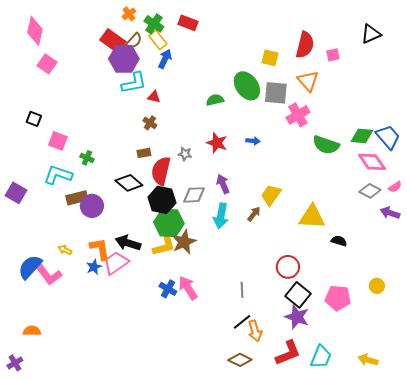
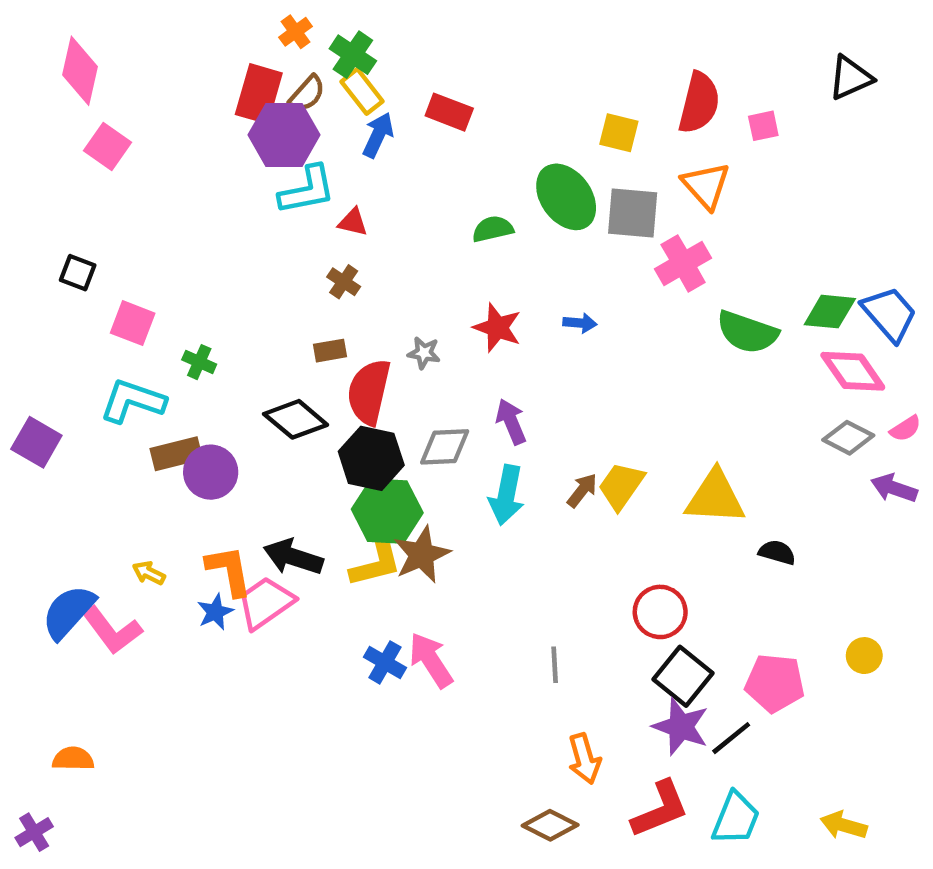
red rectangle: (188, 23) -> (449, 112), moved
red rectangle: (113, 41) -> (259, 94), turned 70
yellow trapezoid: (271, 195) -> (621, 486), moved
black line: (242, 322) -> (731, 738), moved

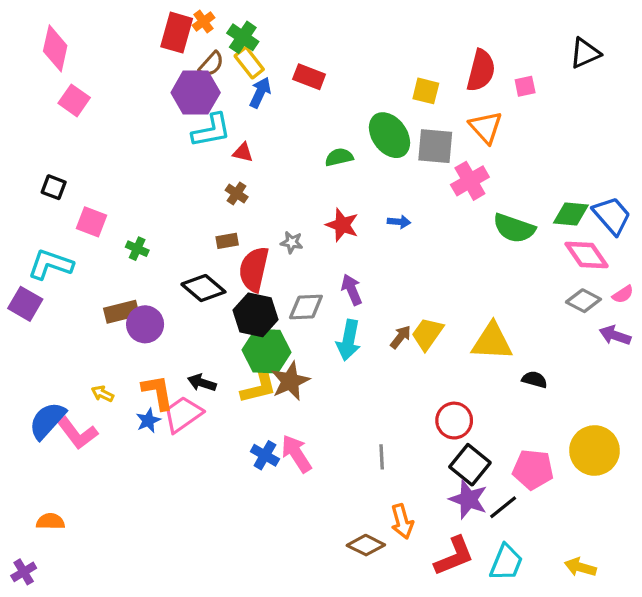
red rectangle: (259, 94) -> (177, 33), moved
cyan L-shape: (133, 401) -> (50, 264), moved
black arrow: (293, 557) -> (202, 383), size x0.7
yellow circle: (864, 656) -> (594, 450), size x2.0
brown diamond: (550, 825) -> (366, 545), moved

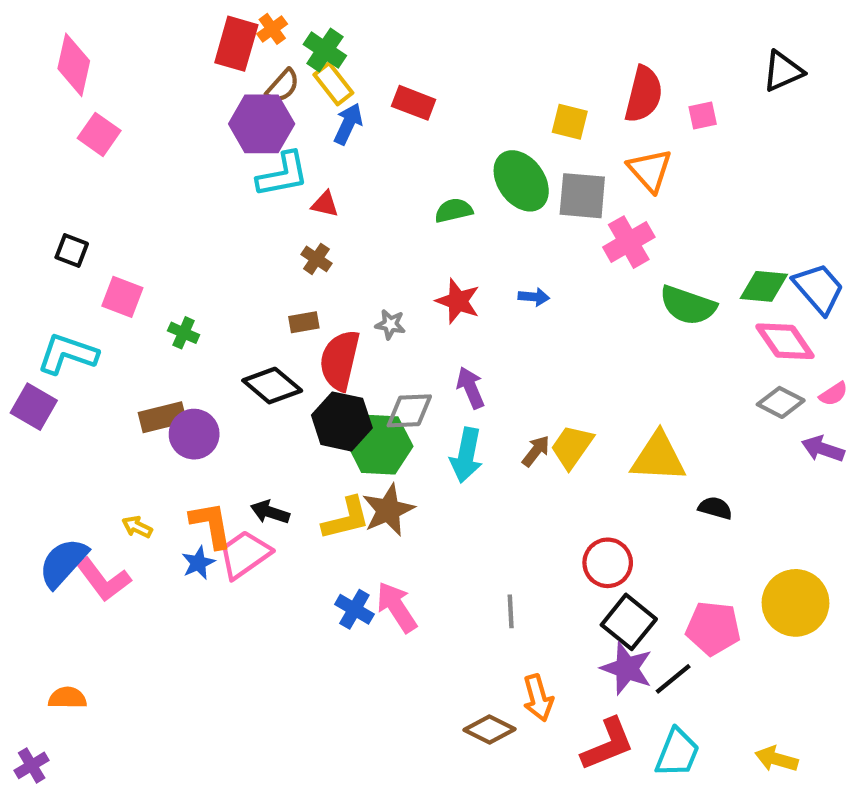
green hexagon: (267, 351) -> (380, 445), moved

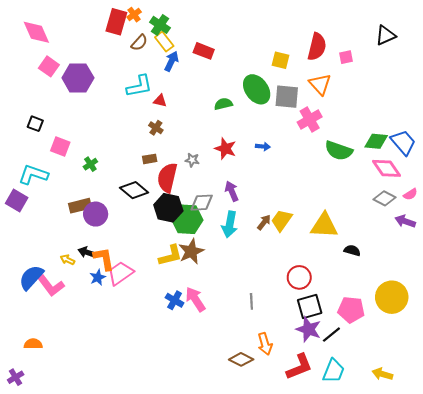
pink diamond: (74, 65) -> (36, 32), turned -36
purple hexagon: (262, 124) -> (78, 78), moved
green cross: (184, 333) -> (90, 164), turned 32
black arrow: (270, 512) -> (87, 252), moved
black square: (629, 622) -> (310, 307), turned 35

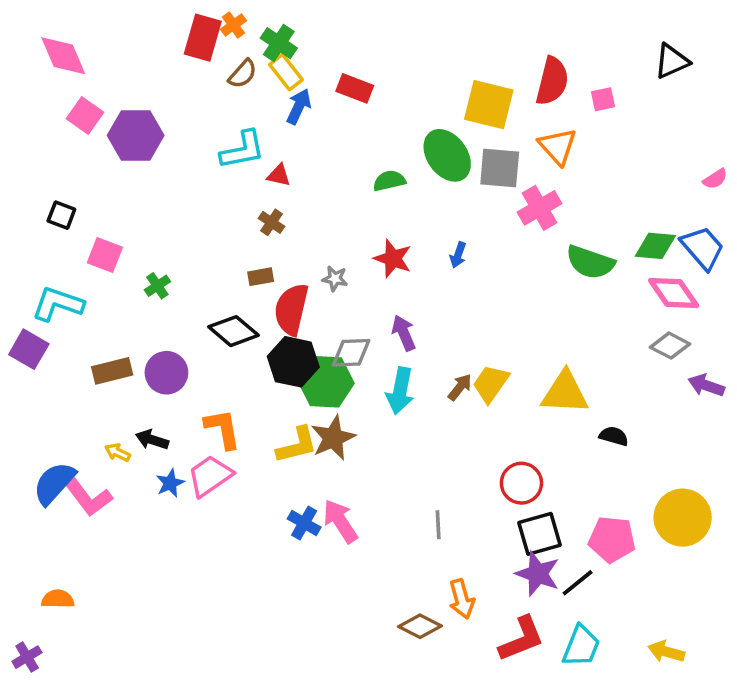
yellow square: (281, 60) -> (489, 105), size x1.6
blue arrow: (263, 146) -> (458, 255), turned 104
pink semicircle: (410, 194) -> (715, 179), moved
brown rectangle: (80, 206) -> (112, 371), moved
orange L-shape: (104, 259) -> (223, 429), moved

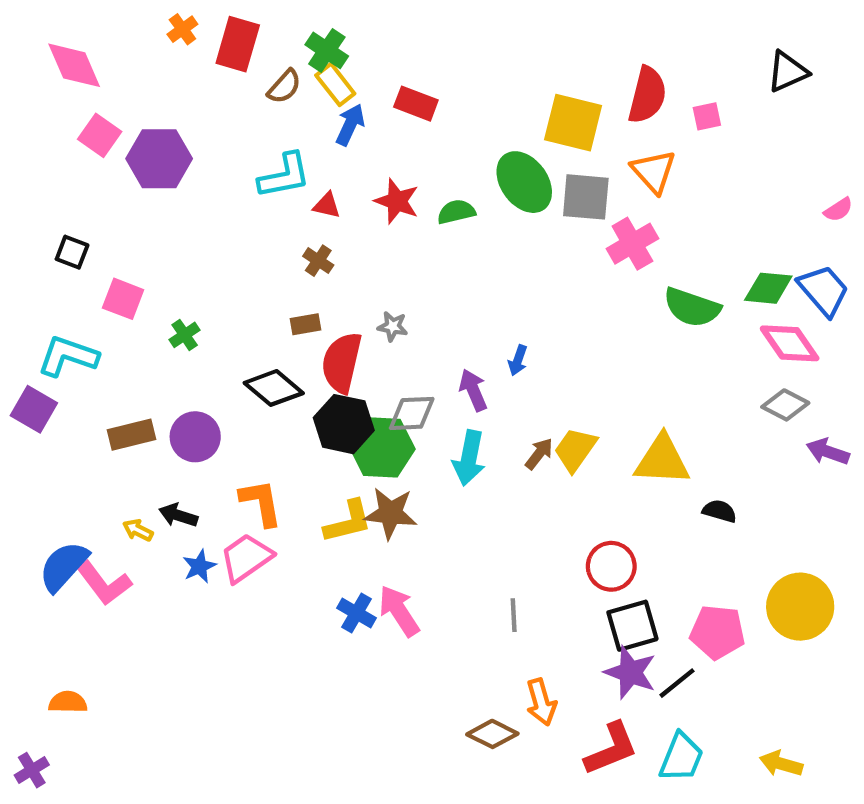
orange cross: (233, 25) -> (182, 29), moved
blue arrow: (458, 255) -> (518, 360), moved
red star: (393, 259) -> (397, 201), moved
brown star: (333, 438) -> (390, 513), turned 30

